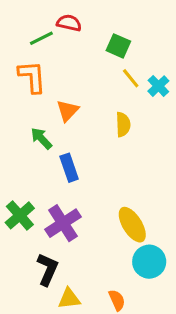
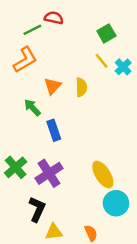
green square: (118, 46) -> (106, 33), moved, turned 36
orange L-shape: (32, 77) -> (25, 60), turned 64
yellow semicircle: (123, 125) -> (81, 87), moved

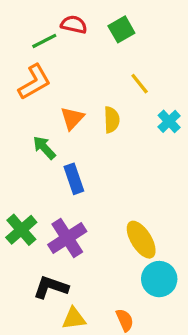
green square: (106, 33) -> (121, 29), moved
cyan cross: (123, 67) -> (169, 121), moved
black L-shape: (37, 209) -> (51, 287), turned -95

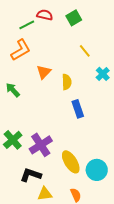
yellow semicircle: (112, 120) -> (67, 82), moved
green arrow: (44, 148) -> (13, 90), moved
blue rectangle: (74, 179) -> (78, 109), moved
yellow ellipse: (141, 240) -> (71, 162), moved

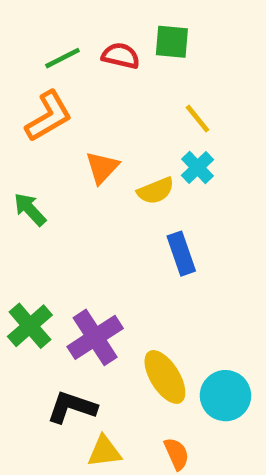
red semicircle: (45, 15) -> (121, 56), moved
green square: (74, 18) -> (172, 42), turned 35
cyan cross: (103, 74) -> (198, 167), moved
yellow semicircle: (67, 82) -> (156, 191), turned 70

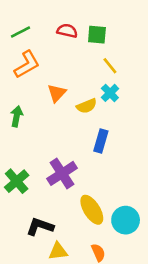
green square: (172, 42) -> (97, 35), moved
green line: (63, 58) -> (20, 32), moved
green arrow: (30, 209) -> (17, 116), turned 54
blue rectangle: (181, 254) -> (101, 141), turned 35
purple cross: (95, 337) -> (62, 173), moved

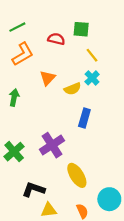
red semicircle: (67, 31) -> (56, 39), moved
cyan circle: (126, 220) -> (109, 199), moved

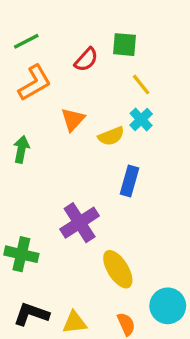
red semicircle: (56, 39) -> (86, 60), turned 119
green cross: (14, 152) -> (21, 254), moved, turned -36
black L-shape: (34, 189) -> (31, 314), moved

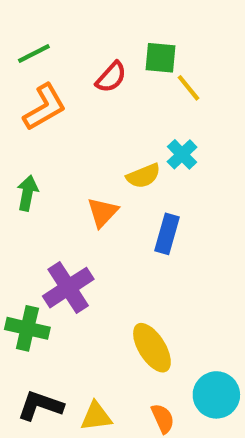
yellow line: (141, 85) -> (188, 88), moved
orange triangle: (73, 119) -> (103, 212), moved
purple cross: (80, 223) -> (68, 288), moved

